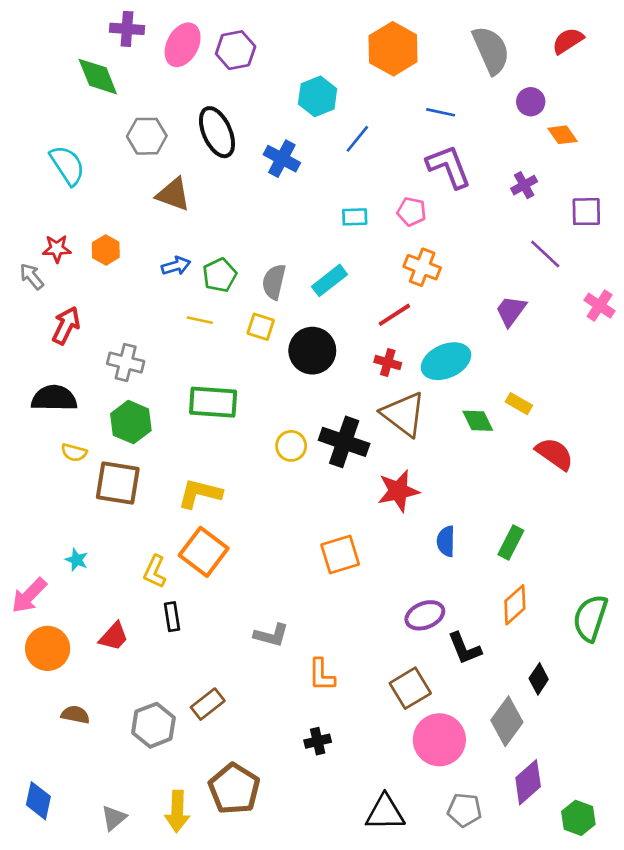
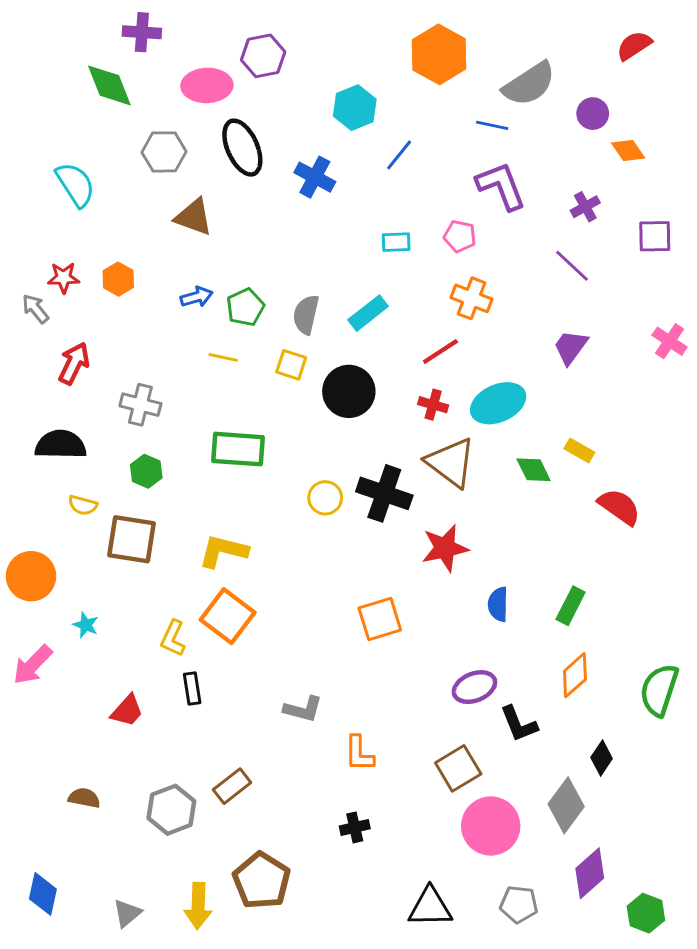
pink ellipse: (183, 45) -> (207, 85), moved, turned 60
gray semicircle: (491, 50) -> (529, 84), moved, turned 81
purple line: (545, 254) -> (572, 266), moved
green hexagon: (131, 422) -> (146, 471), size x0.7
orange circle: (48, 648) -> (31, 576), moved

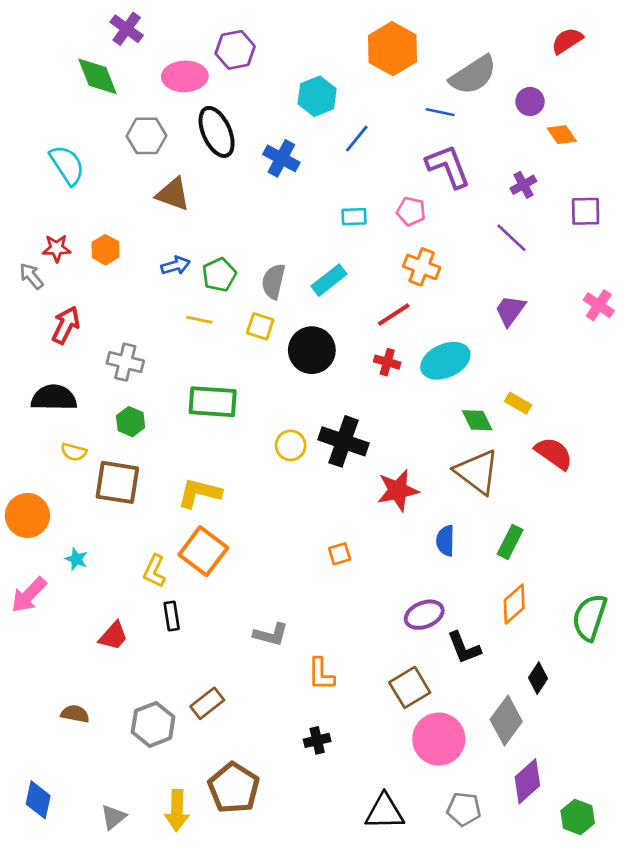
purple cross: (142, 32) -> (127, 29), turned 32
brown triangle: (451, 462) -> (477, 472), moved
orange square: (380, 619) -> (340, 554), size x0.6

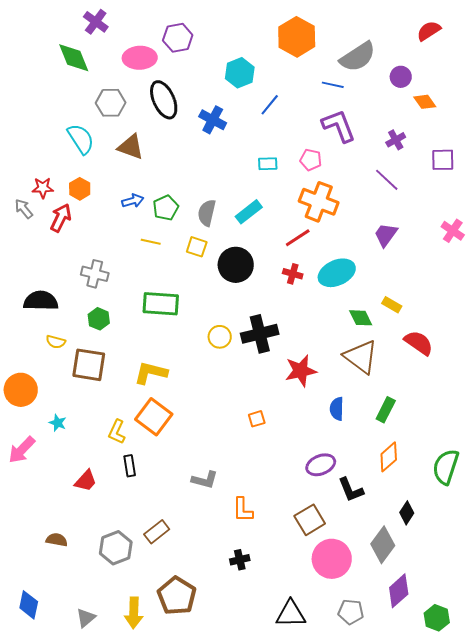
cyan semicircle: (67, 165) -> (81, 139), moved
orange cross: (422, 267) -> (319, 202), size x1.4
red arrow: (66, 325) -> (61, 218), moved
black cross: (344, 441) -> (260, 334), turned -33

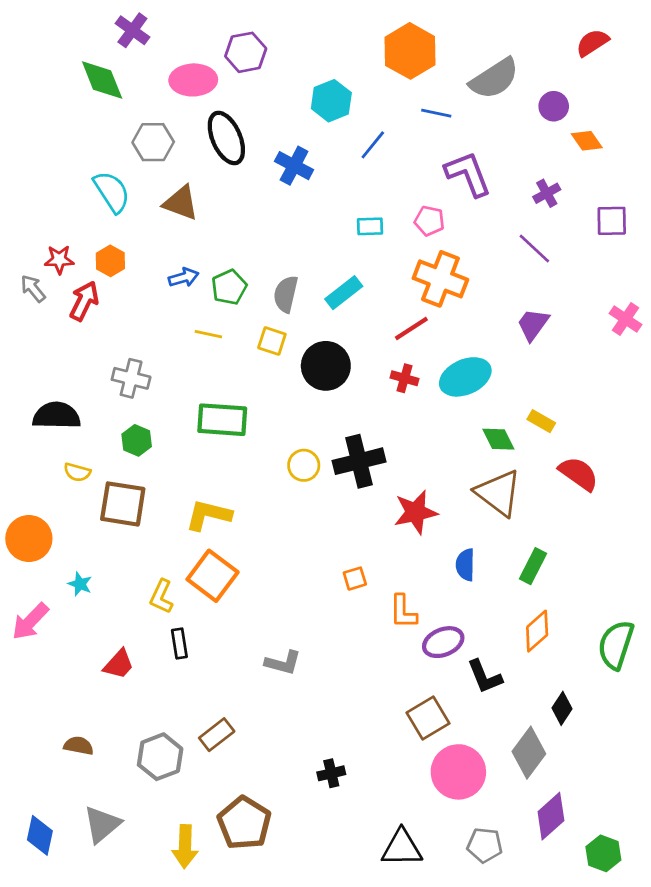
blue line: (333, 85) -> (436, 113), moved
orange L-shape: (243, 510) -> (403, 612), moved
gray triangle: (86, 618) -> (102, 824), moved, size x1.4

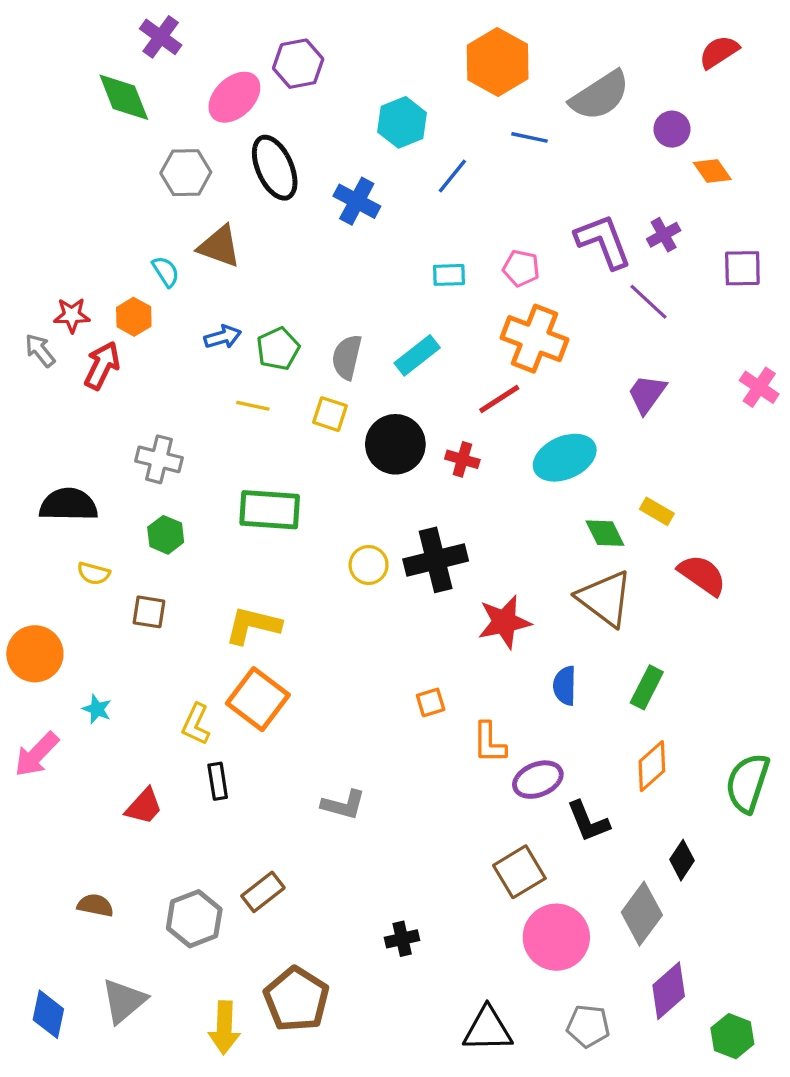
pink ellipse: (193, 80) -> (234, 97), turned -42
purple L-shape: (468, 174) -> (603, 241), moved
cyan semicircle: (112, 192) -> (166, 272), moved, size x0.6
red cross: (405, 378) -> (462, 459), moved
brown square: (123, 504) -> (149, 612), size x0.6

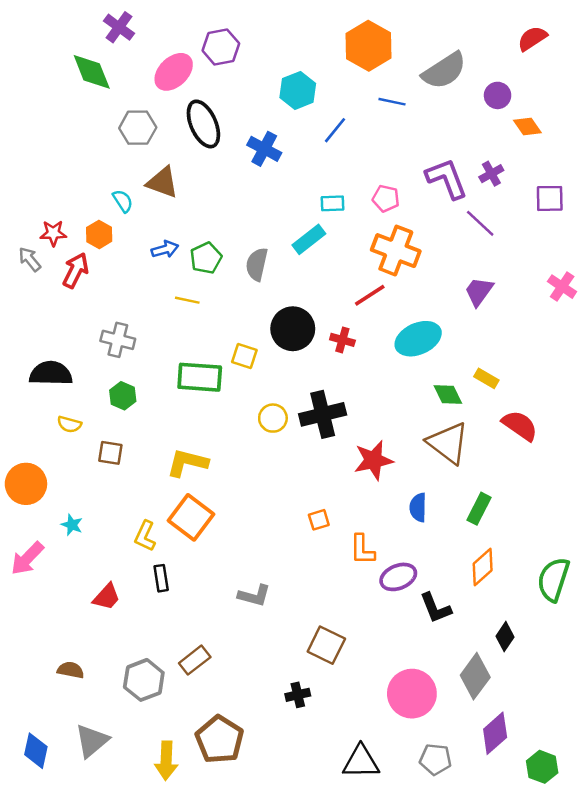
cyan rectangle: (417, 355) -> (309, 239), moved
yellow square: (330, 414) -> (244, 356), moved
brown square: (519, 872) -> (326, 645), moved, turned -33

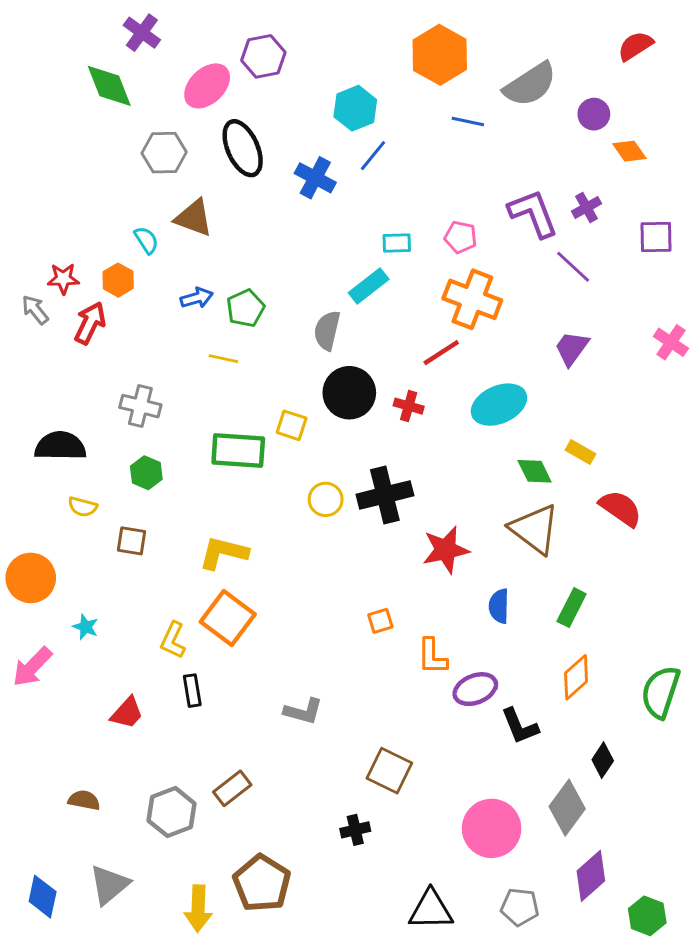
blue line: (335, 130) -> (373, 156), moved
gray semicircle: (257, 264) -> (327, 330), moved

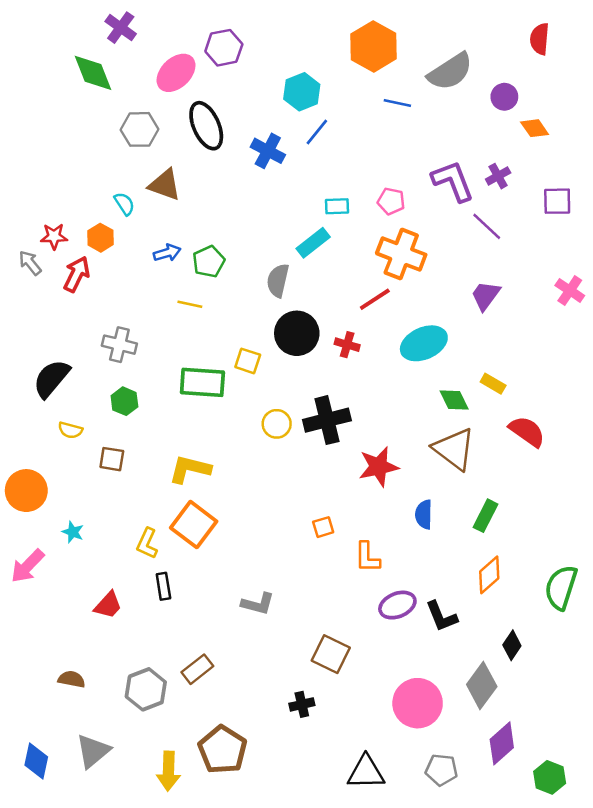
red semicircle: (635, 46) -> (540, 39), turned -52
black semicircle: (60, 446) -> (51, 379), turned -51
purple ellipse: (475, 689) -> (397, 605), moved

